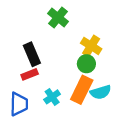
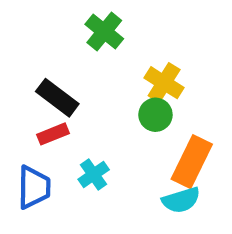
black rectangle: (32, 54) -> (57, 98), turned -30
orange rectangle: (82, 90) -> (192, 162), moved
cyan semicircle: (101, 92) -> (181, 200), moved

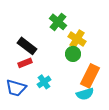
green cross: (104, 31) -> (58, 22), moved
blue trapezoid: (34, 187) -> (16, 88), turned 105

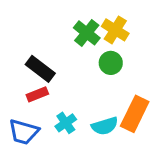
yellow cross: (77, 39) -> (115, 30), moved
green circle: (73, 54) -> (111, 63), moved
cyan semicircle: (85, 94) -> (105, 126), moved

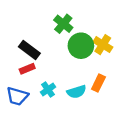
yellow cross: (115, 30) -> (103, 45), moved
green circle: (111, 63) -> (81, 46), size x1.5
orange rectangle: (135, 114) -> (98, 83), size x0.7

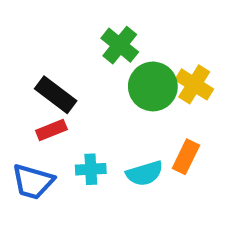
cyan cross: (48, 90) -> (91, 169), turned 32

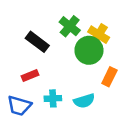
yellow cross: (194, 84) -> (99, 35), moved
black rectangle: (56, 95) -> (37, 42), moved
orange rectangle: (186, 157) -> (109, 77), moved

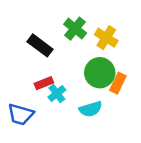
green circle: (89, 50) -> (100, 73), moved
red rectangle: (30, 76) -> (44, 83), moved
cyan cross: (53, 98) -> (57, 93), moved, turned -35

